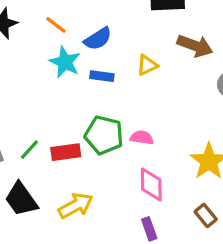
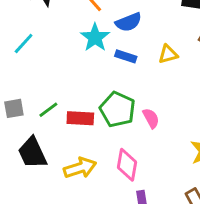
pink semicircle: (142, 138) -> (151, 118), turned 42
pink diamond: (151, 185) -> (127, 165), moved

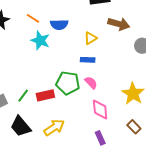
blue semicircle: (129, 22) -> (59, 25), turned 36
blue rectangle: (126, 56) -> (88, 60), moved
pink diamond: (127, 165) -> (100, 110), moved

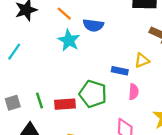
yellow triangle: (90, 38) -> (142, 60), moved
pink semicircle: (91, 83) -> (134, 92), moved, turned 40
green line: (23, 96) -> (39, 101), turned -64

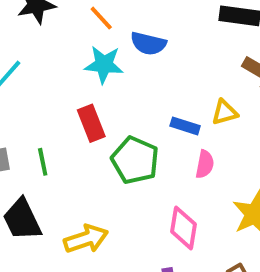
cyan star: (69, 40) -> (104, 65), turned -30
red rectangle: (65, 104) -> (91, 123), moved, turned 66

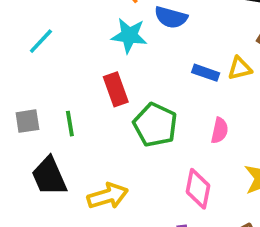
yellow triangle: (225, 112) -> (240, 68), moved
blue rectangle: (185, 126) -> (206, 73), moved

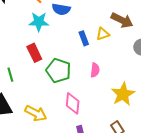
blue rectangle: (206, 73) -> (84, 38), turned 56
pink diamond: (198, 189) -> (73, 103), moved
yellow arrow: (108, 196) -> (36, 113), turned 50

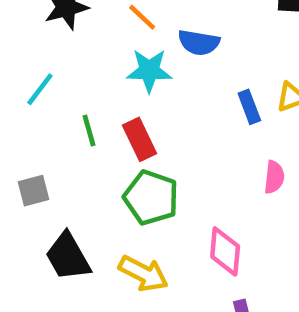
green pentagon: (58, 71) -> (151, 198), moved
green line: (10, 75) -> (89, 130), moved

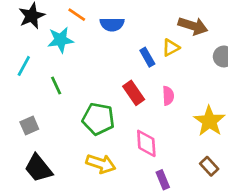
cyan star: (149, 71) -> (60, 40), moved
red rectangle: (139, 139) -> (134, 93), moved
black trapezoid: (68, 257) -> (38, 168), moved

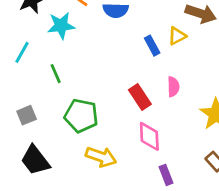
red rectangle: (134, 93) -> (140, 97), moved
green pentagon: (98, 119) -> (81, 116), moved

